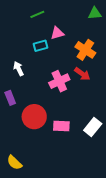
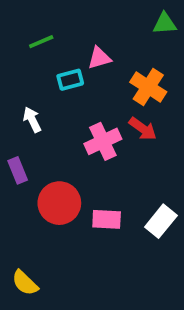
green line: (37, 14) -> (41, 42), moved

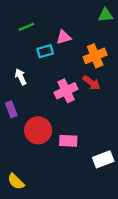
orange cross: (148, 87) -> (95, 56), turned 35
white rectangle: (161, 221) -> (103, 159), moved, turned 30

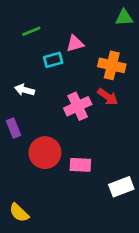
orange cross: (95, 56) -> (112, 65), turned 35
white arrow: (21, 77) -> (24, 90), turned -49

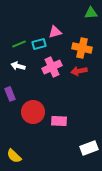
green line: (31, 31) -> (19, 44), moved
red arrow: (108, 97) -> (79, 71), turned 133
pink cross: (78, 106) -> (52, 67), moved
white rectangle: (121, 187) -> (89, 148), moved

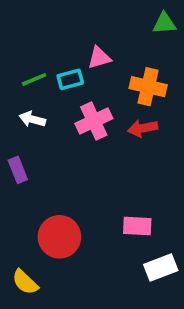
red circle: (33, 112) -> (59, 237), moved
pink rectangle: (59, 121) -> (137, 226), moved

